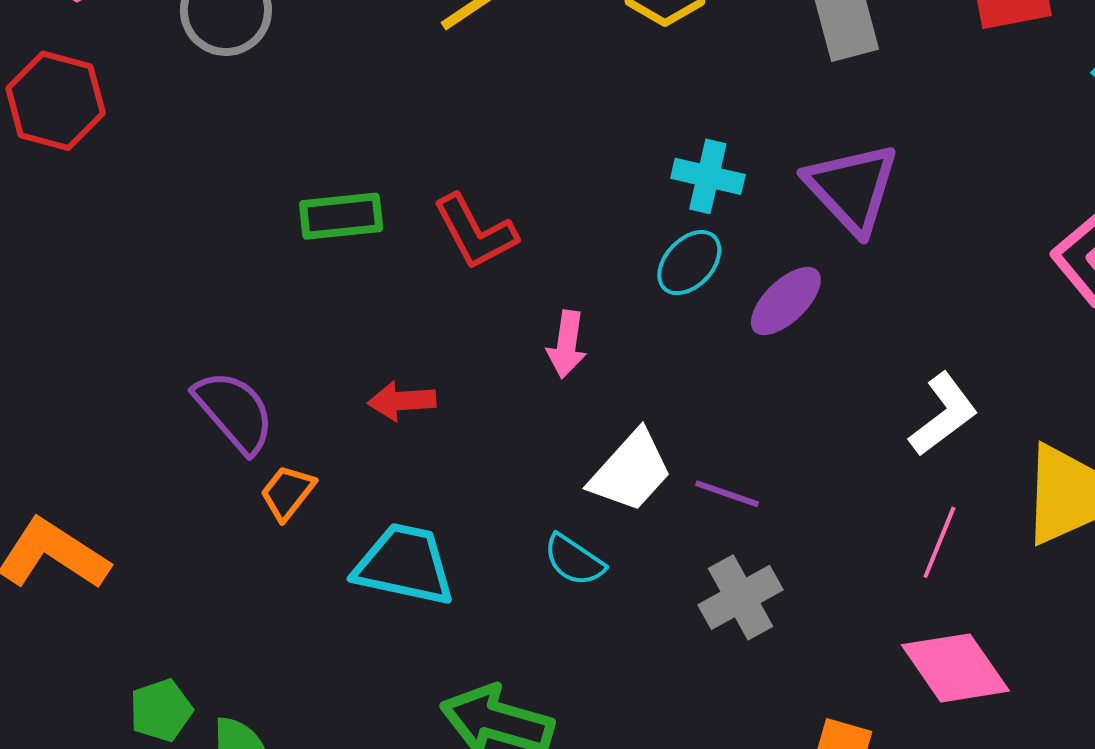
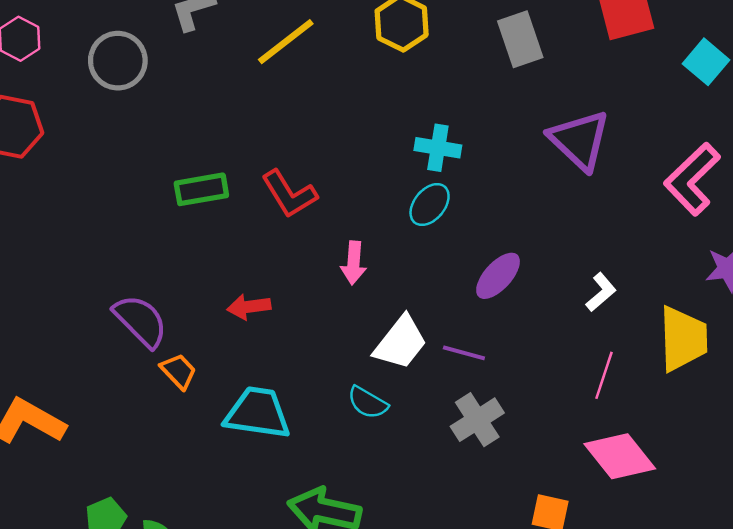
purple triangle: (852, 188) -> (579, 140), moved
purple ellipse: (786, 301) -> (498, 276), moved
white L-shape: (943, 414) -> (601, 292), size x0.7
orange trapezoid: (287, 493) -> (179, 371), turned 102

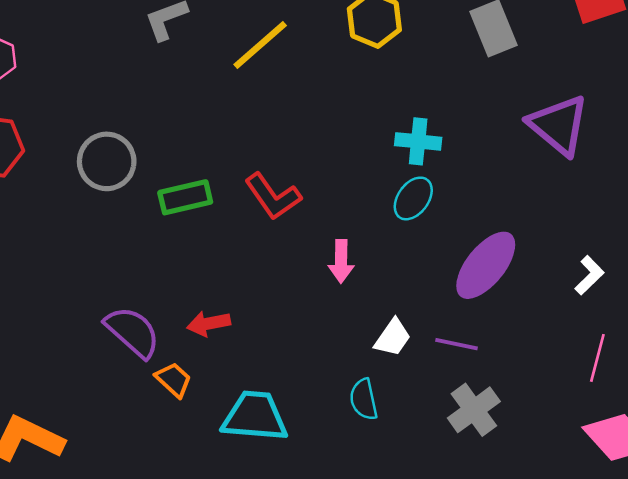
gray circle: (118, 61) -> (107, 161), moved
purple ellipse: (498, 276) -> (486, 265), size x1.4
red arrow: (249, 307) -> (209, 324), moved
white trapezoid: (400, 343) -> (393, 338), size x0.7
cyan semicircle: (368, 403) -> (364, 399), turned 51

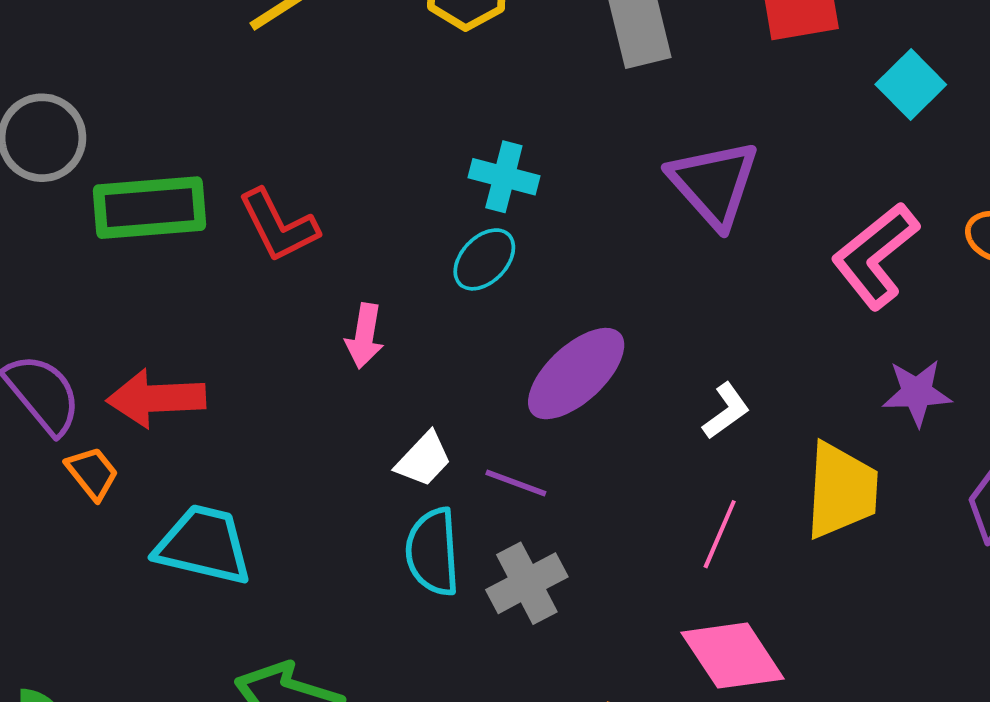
green rectangle: (185, 197) -> (149, 208), size x1.4
red arrow: (209, 324) -> (156, 398), size x1.5
cyan semicircle: (364, 399) -> (433, 552), moved, size x1.4

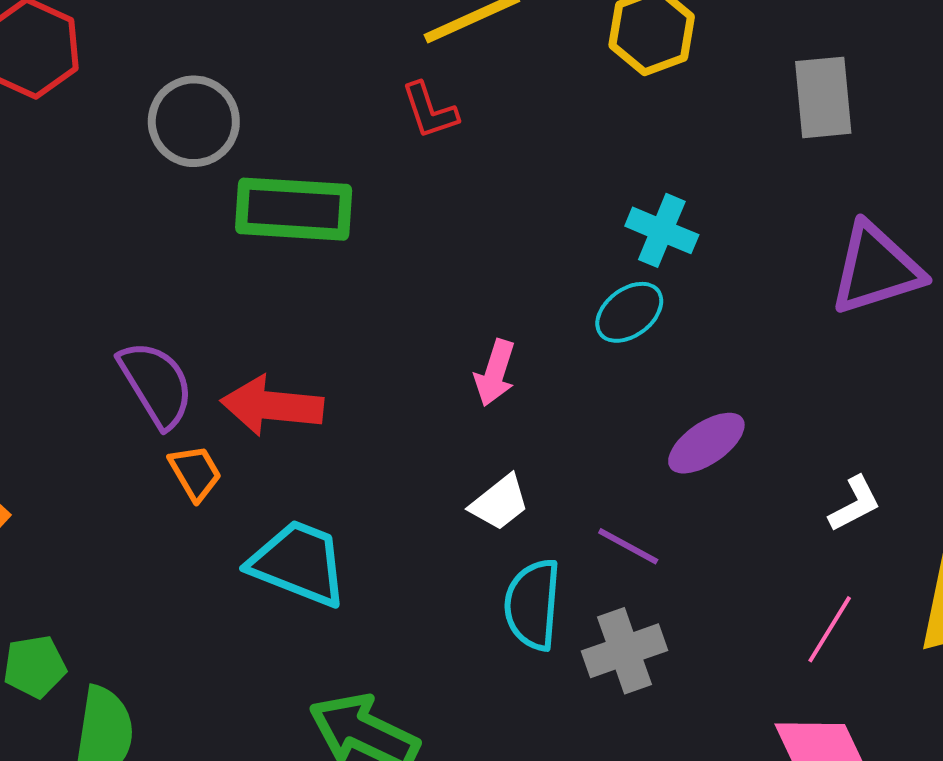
purple triangle: (714, 184) -> (876, 269), turned 46
red L-shape: (278, 226) -> (430, 111), moved, size x0.7
purple ellipse: (576, 374) -> (706, 443), size x0.7
white trapezoid: (424, 459) -> (500, 503), moved

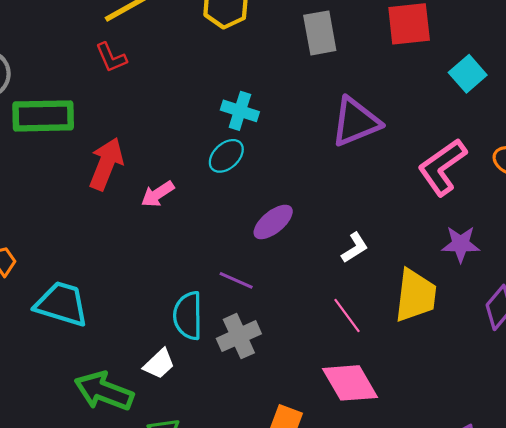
pink arrow: (495, 373) -> (158, 194), turned 44
red arrow: (272, 406) -> (106, 164), moved, turned 111
white trapezoid: (500, 503) -> (159, 364), moved
pink line: (830, 629) -> (347, 315), turned -63

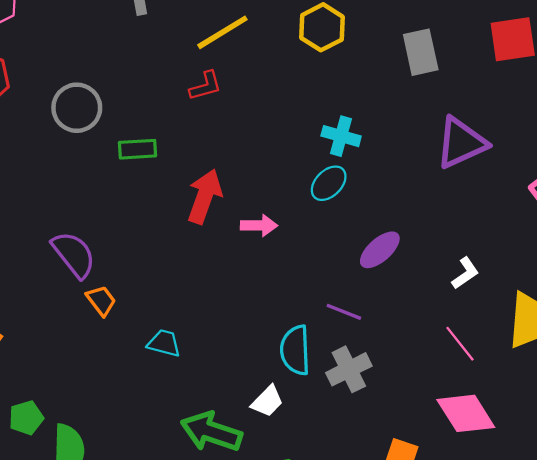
red L-shape: (111, 57) -> (205, 86), turned -80
green rectangle: (43, 116) -> (137, 149), size x0.6
pink arrow: (158, 194) -> (259, 225), turned -144
cyan trapezoid: (62, 304) -> (164, 343), size x0.6

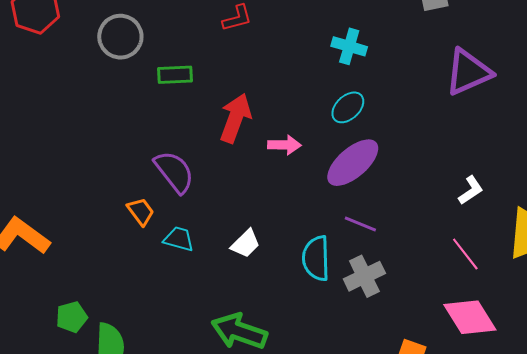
cyan cross: (341, 136) -> (349, 46), moved
purple ellipse: (380, 250) -> (353, 163), moved, size x1.4
purple semicircle: (74, 255) -> (174, 172), moved
cyan trapezoid: (164, 343) -> (179, 239), moved
white trapezoid: (267, 401) -> (246, 244), moved

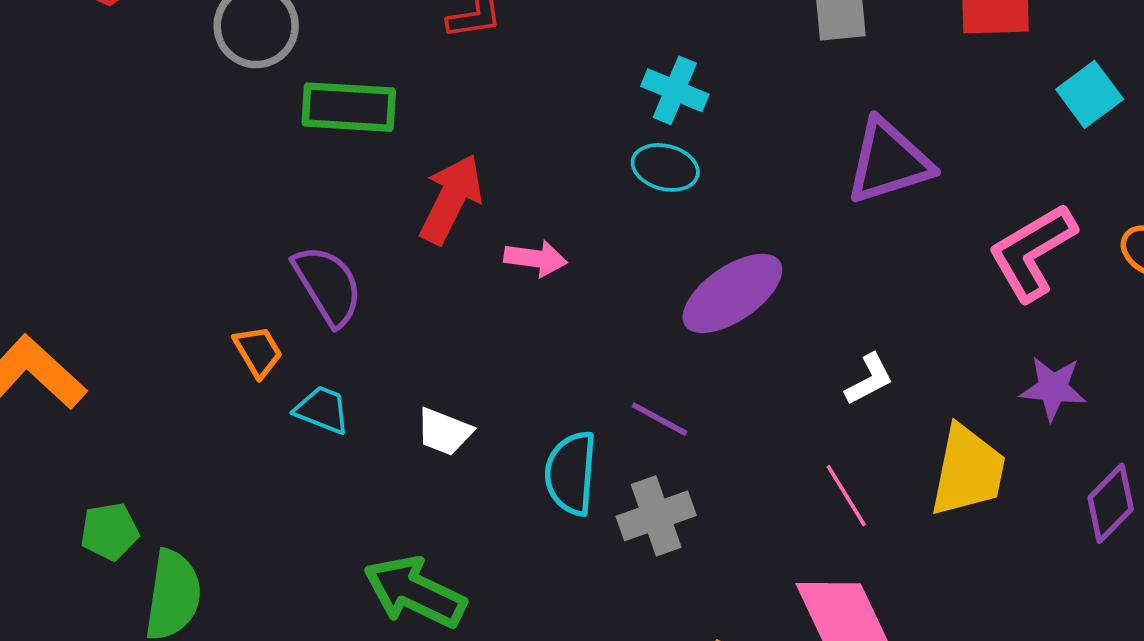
green rectangle: (175, 75) -> (349, 107), size x1.4
cyan ellipse: (348, 107) -> (665, 167), moved, turned 52
purple ellipse: (353, 163) -> (732, 293), moved
white trapezoid: (246, 244) -> (444, 432), turned 60

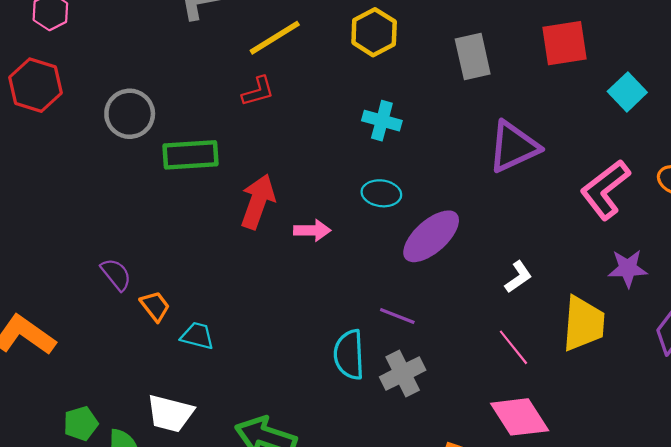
cyan ellipse: (665, 167) -> (381, 193), moved
purple semicircle: (328, 285) -> (116, 274), moved, size x0.7
white trapezoid: (444, 432) -> (170, 413), moved, size x1.4

